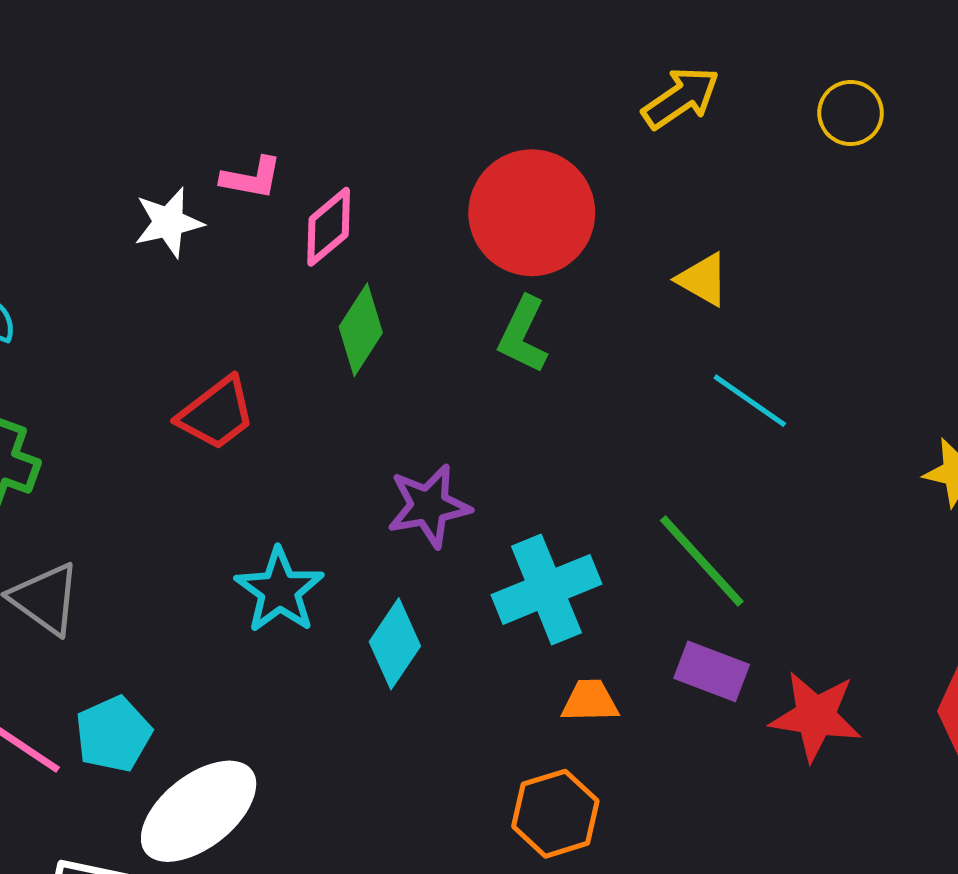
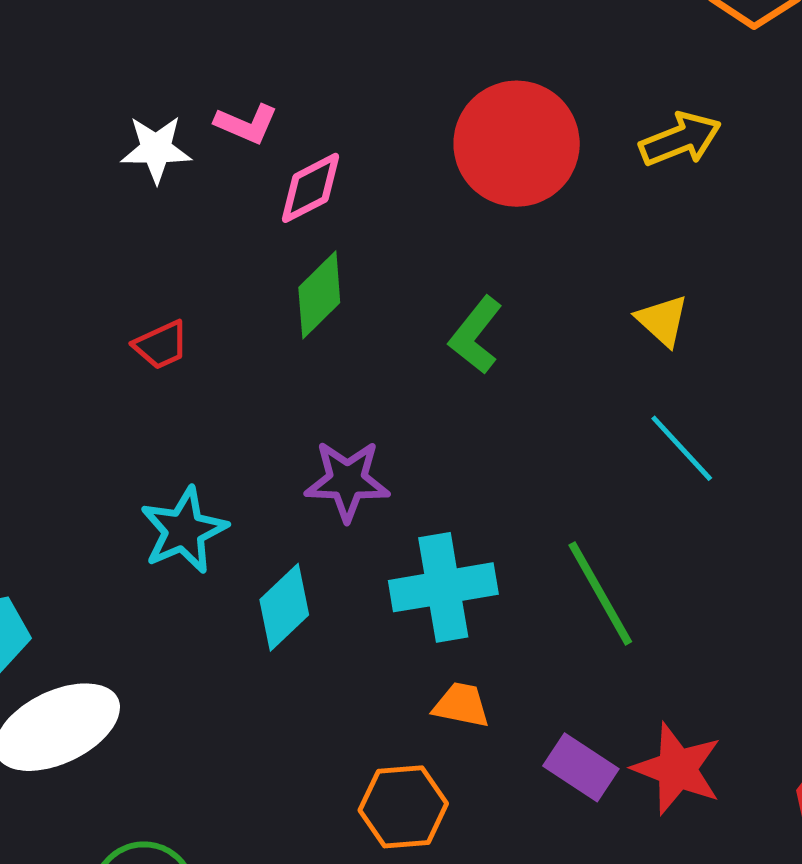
red circle: (532, 213) -> (517, 144), moved
red trapezoid: (216, 414) -> (161, 345), size x0.7
purple rectangle: (712, 671) -> (581, 767), moved

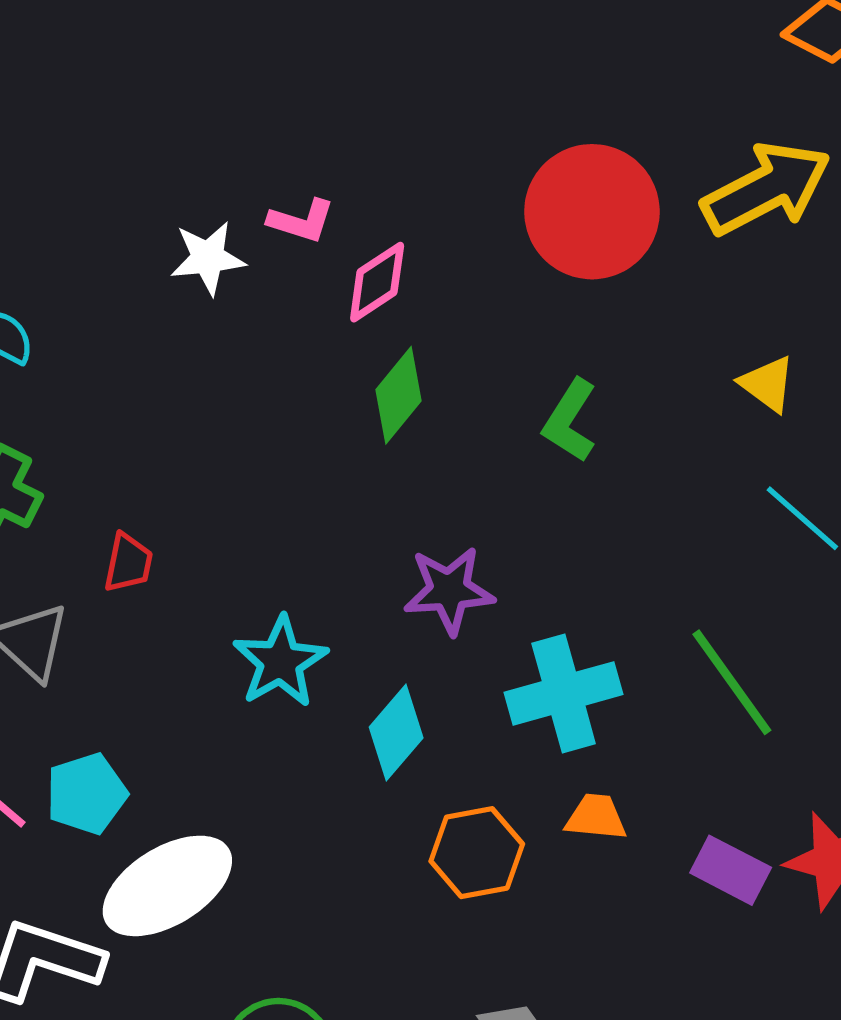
yellow arrow: (680, 139) -> (766, 189), size x1.5
red trapezoid: (161, 345) -> (128, 563), moved, turned -48
orange hexagon: (403, 807) -> (477, 853), moved

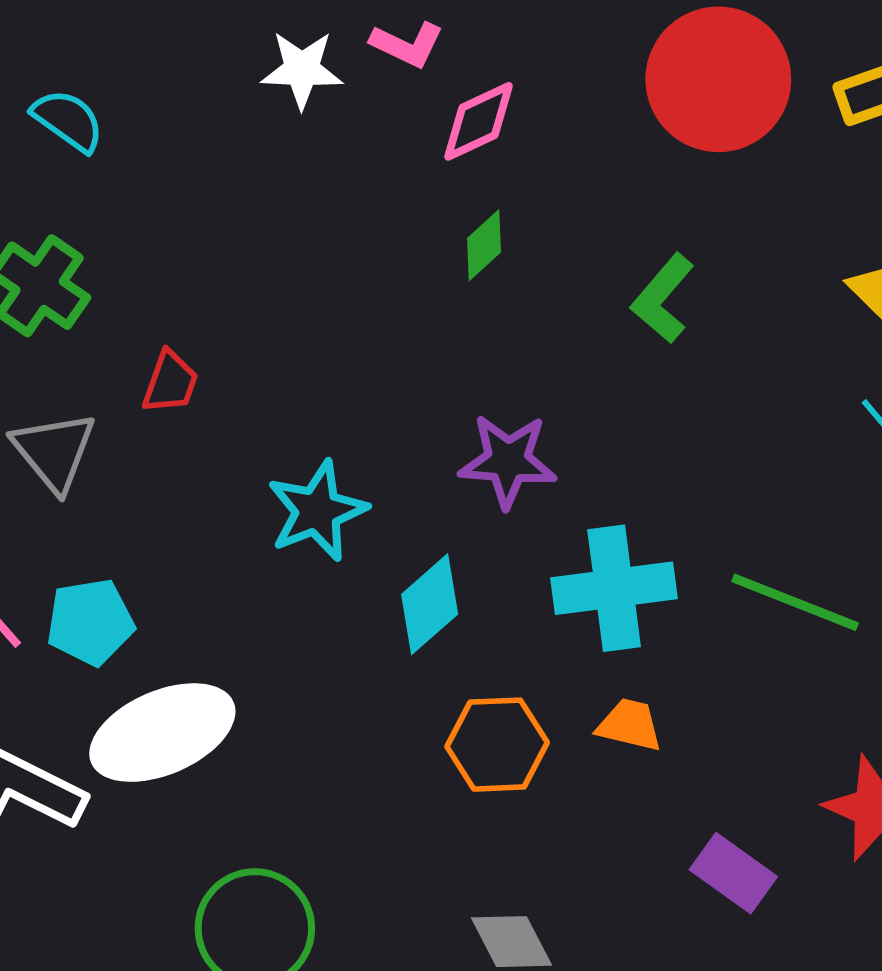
green diamond: (398, 395) -> (484, 245), size x0.7
green line: (732, 682) -> (795, 602), turned -41
purple rectangle: (731, 870) -> (733, 873), moved

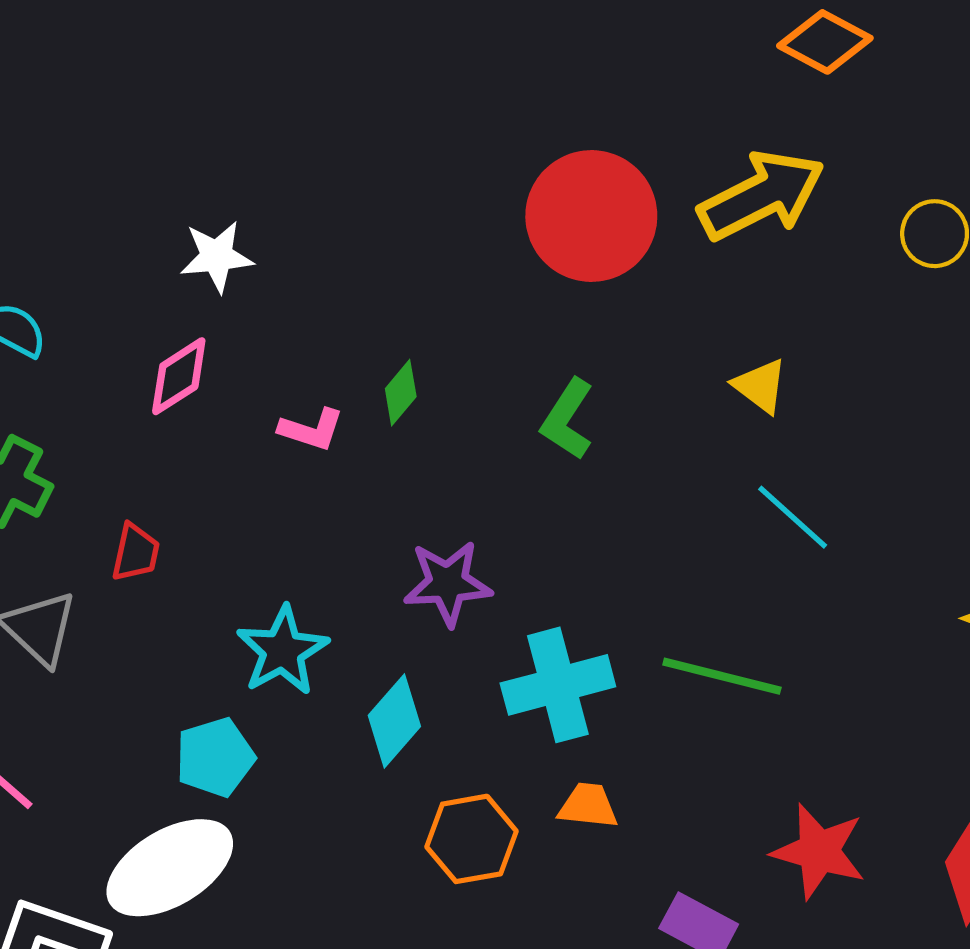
pink L-shape: (407, 44) -> (311, 430), moved
pink diamond: (478, 121) -> (179, 376), moved
cyan pentagon: (90, 622) -> (215, 757), moved

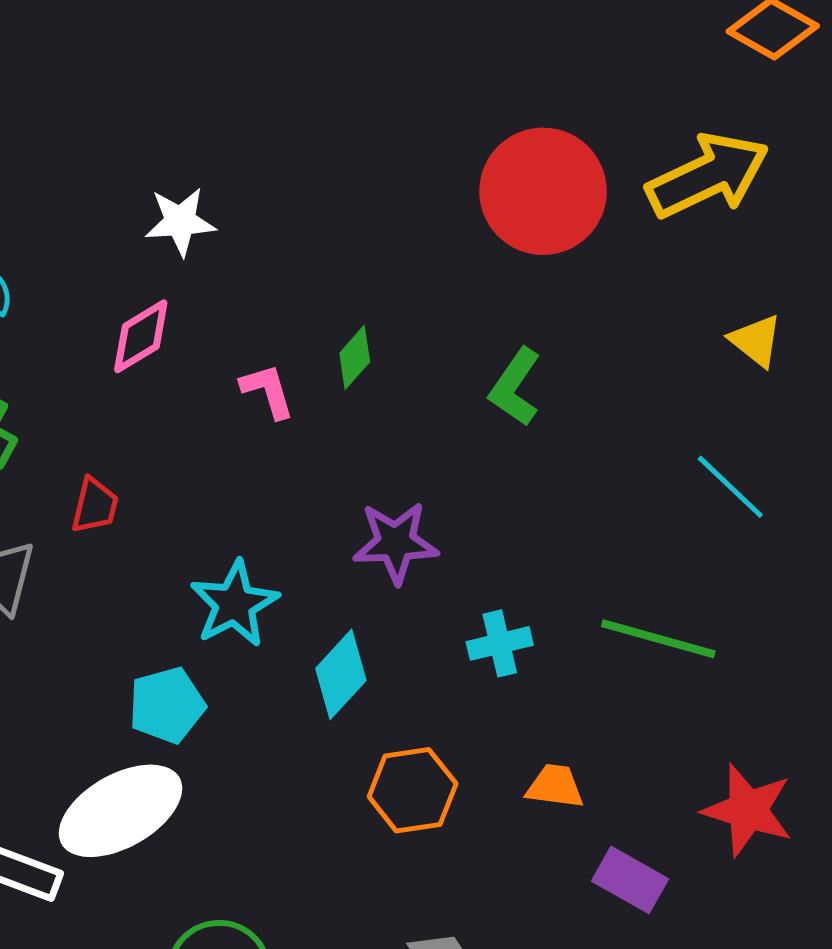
yellow triangle: (760, 386) -> (756, 341), moved
pink L-shape: (311, 430) -> (268, 391), turned -126
cyan cross: (558, 685) -> (500, 643), size x0.6
orange trapezoid: (588, 806) -> (555, 786), moved

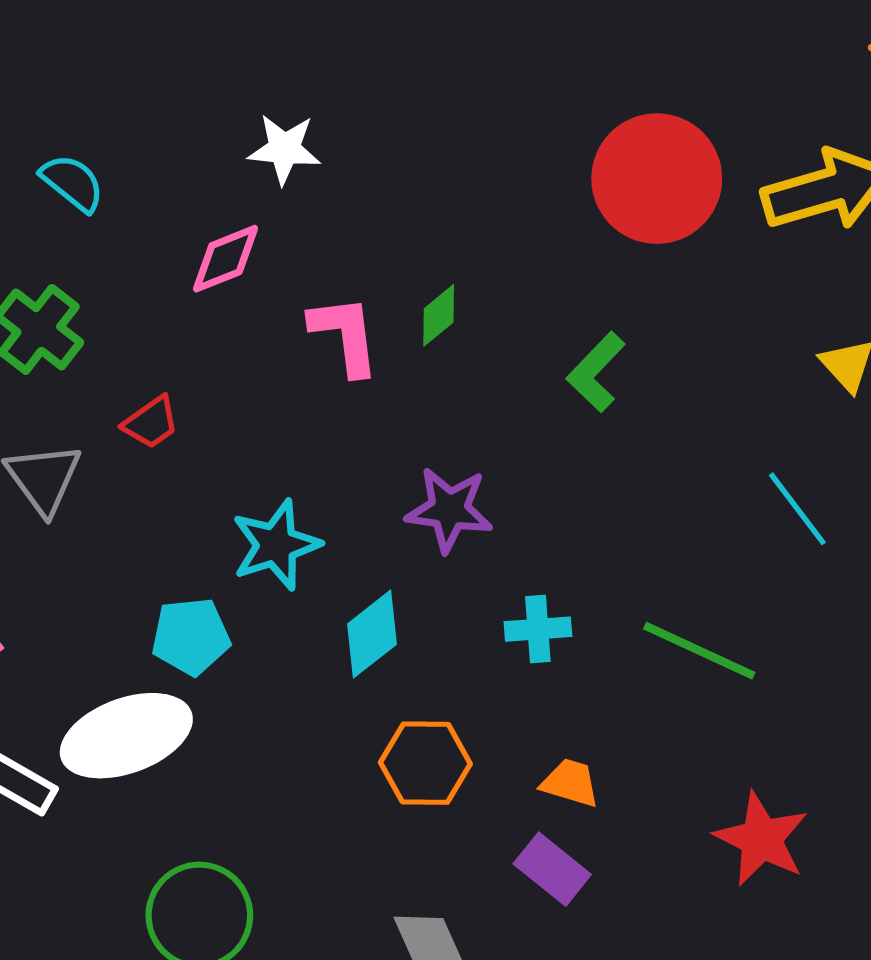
pink L-shape: (268, 391) -> (345, 335), size x1.4
red trapezoid: (95, 506) -> (151, 422), turned 32
purple rectangle: (630, 880) -> (552, 869), moved

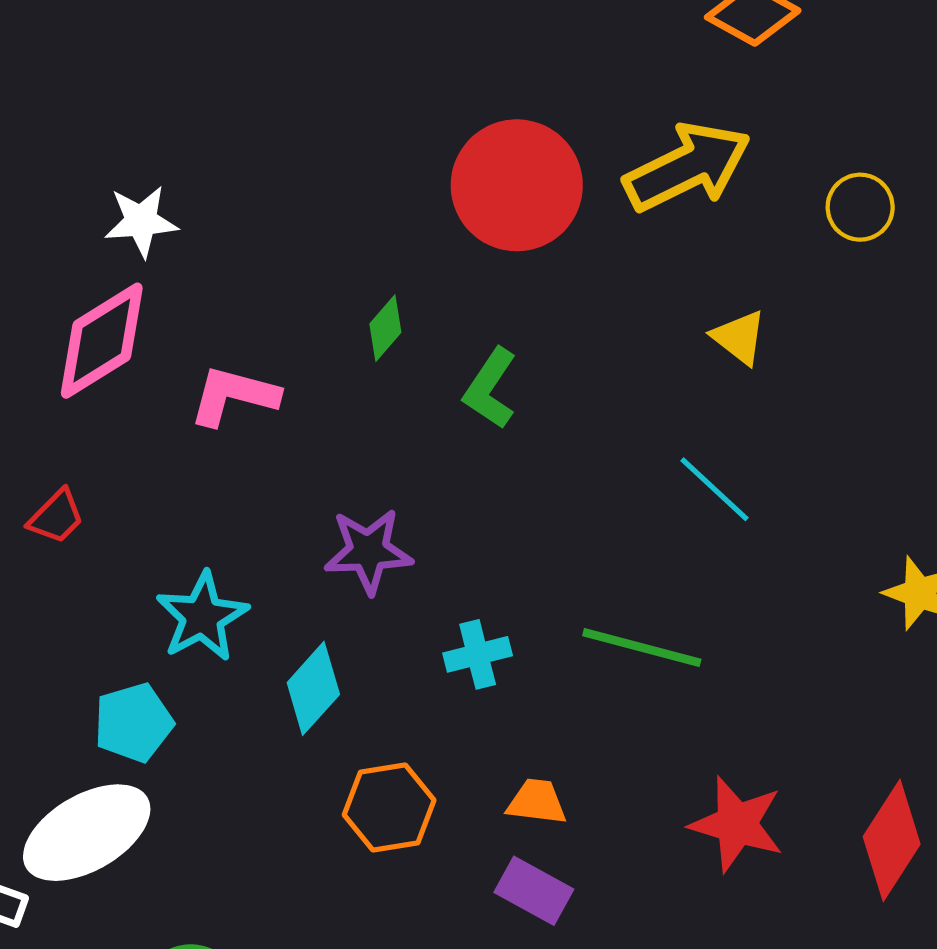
pink diamond: (226, 259) -> (102, 341), size x1.5
green diamond: (439, 315) -> (385, 328), moved
pink L-shape: (345, 335) -> (234, 396), turned -58

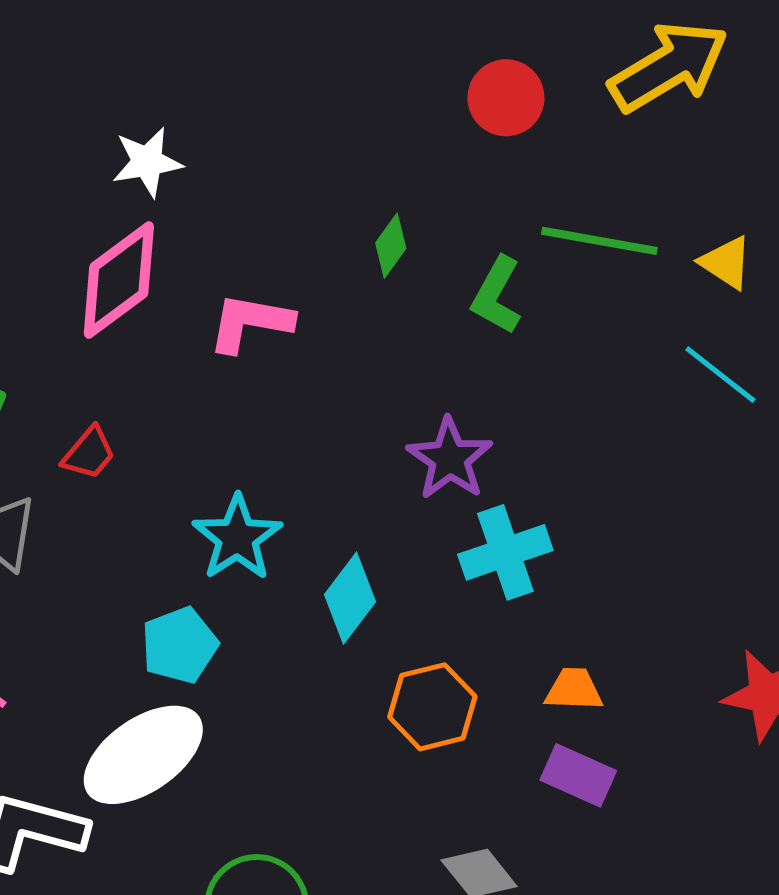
red circle: (517, 185) -> (506, 98), size x0.6
yellow triangle: (739, 337) -> (726, 263), moved
purple star: (368, 551) -> (450, 459), moved, turned -30
green line: (642, 648) -> (599, 241), moved
cyan cross: (478, 654) -> (505, 552), size x1.4

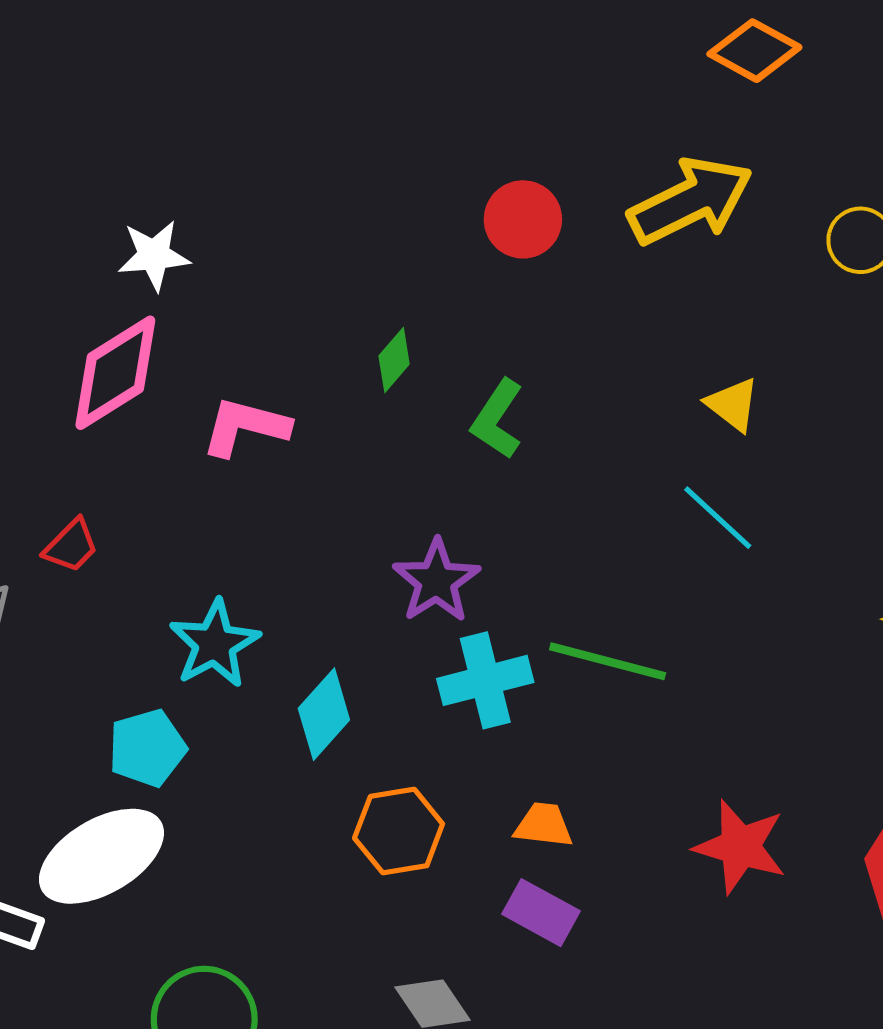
green line: (599, 241) -> (608, 661), moved

